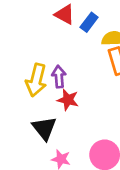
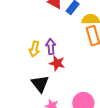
yellow arrow: (36, 80) -> (34, 49), size x0.7

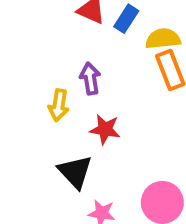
purple arrow: (51, 47) -> (90, 79), moved

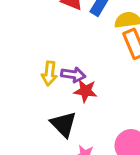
purple arrow: (90, 79) -> (73, 75), moved, turned 110

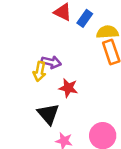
purple arrow: (73, 75) -> (51, 62), moved

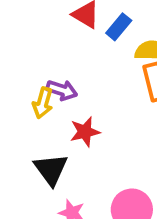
red star: (68, 88) -> (85, 132), turned -30

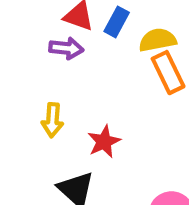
purple arrow: (62, 90) -> (66, 48), moved

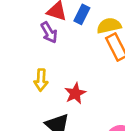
purple arrow: (66, 48) -> (49, 32), turned 55

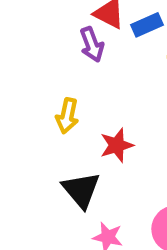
blue rectangle: (82, 14) -> (147, 25), turned 30

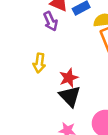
black triangle: (81, 190) -> (70, 96), moved

